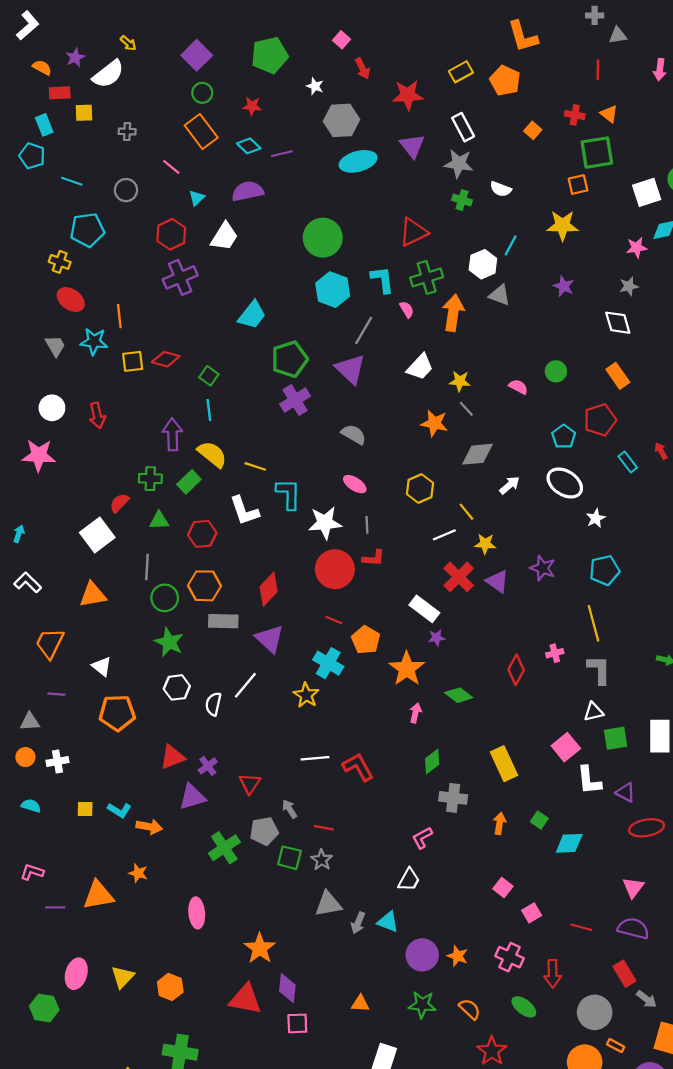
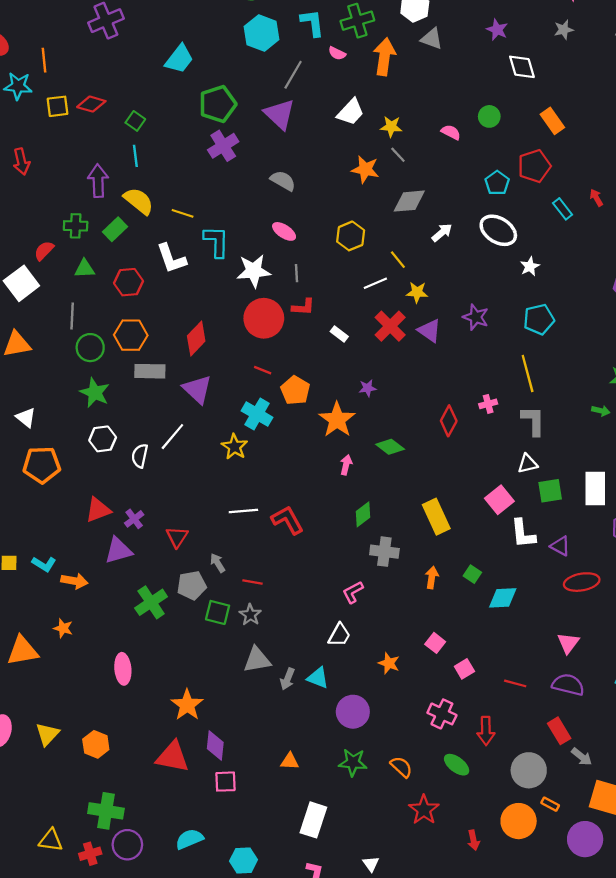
pink semicircle: (407, 309) -> (337, 53), turned 147
white diamond: (618, 323) -> (522, 67), moved
white rectangle: (424, 609) -> (339, 334), moved, size x0.6
orange star: (458, 956) -> (389, 663), moved

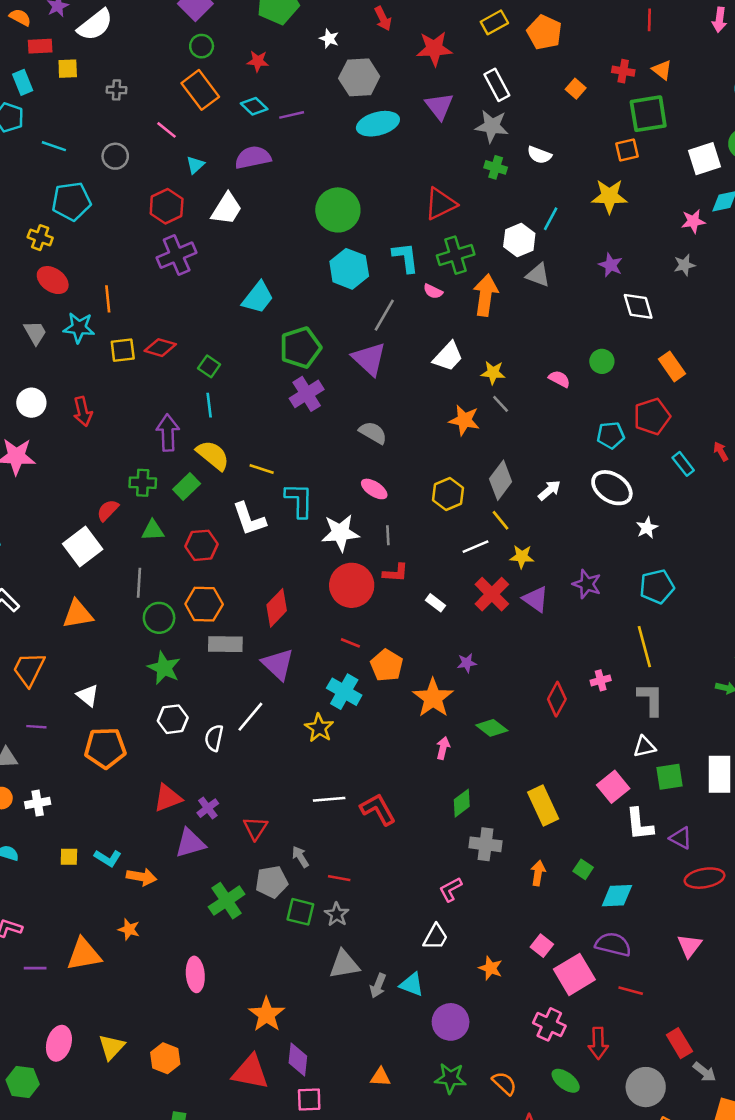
cyan pentagon: (497, 183) -> (611, 435), turned 30
gray diamond: (409, 201) -> (501, 480), moved, turned -48
pink square: (464, 669) -> (574, 974), size x1.8
purple semicircle: (568, 685) -> (613, 944), moved

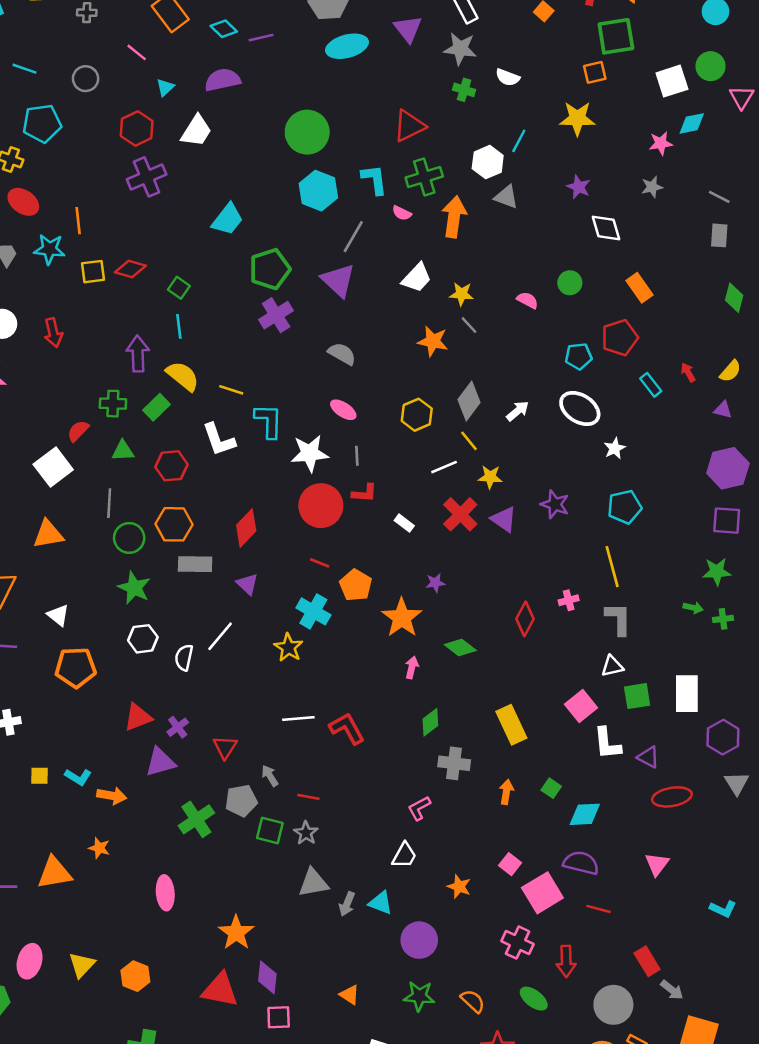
purple triangle: (278, 664) -> (247, 584), size x0.7
orange triangle: (380, 1077) -> (349, 995), turned 30

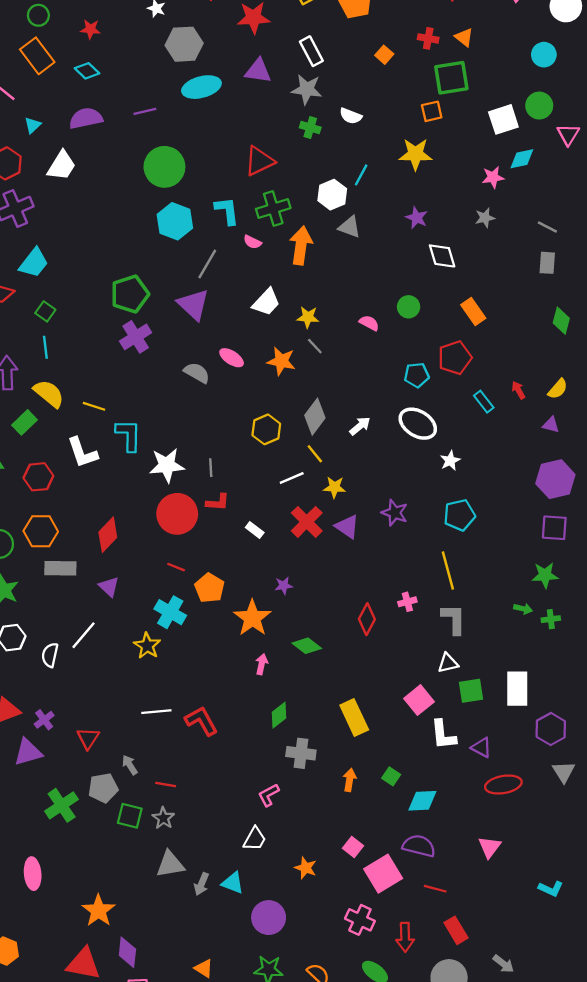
purple triangle: (408, 29) -> (258, 71), turned -44
purple line: (261, 38) -> (145, 111), moved
cyan trapezoid: (227, 219) -> (34, 263), moved
pink ellipse: (343, 410) -> (232, 358), moved
red rectangle: (647, 961) -> (456, 930), moved

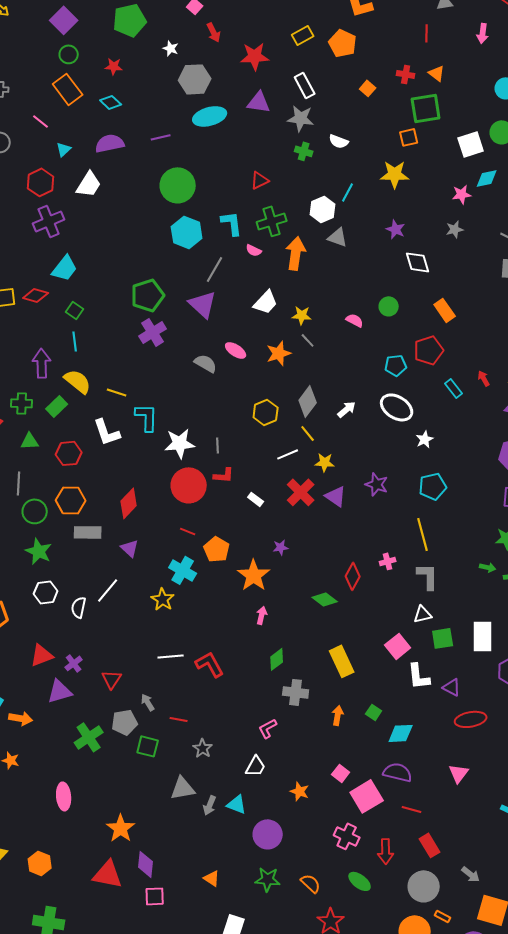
red triangle: (259, 161) -> (260, 180), size x0.7
orange star: (281, 361) -> (279, 353), turned -30
green diamond: (307, 646) -> (325, 599), moved
gray star: (163, 818) -> (203, 748), moved

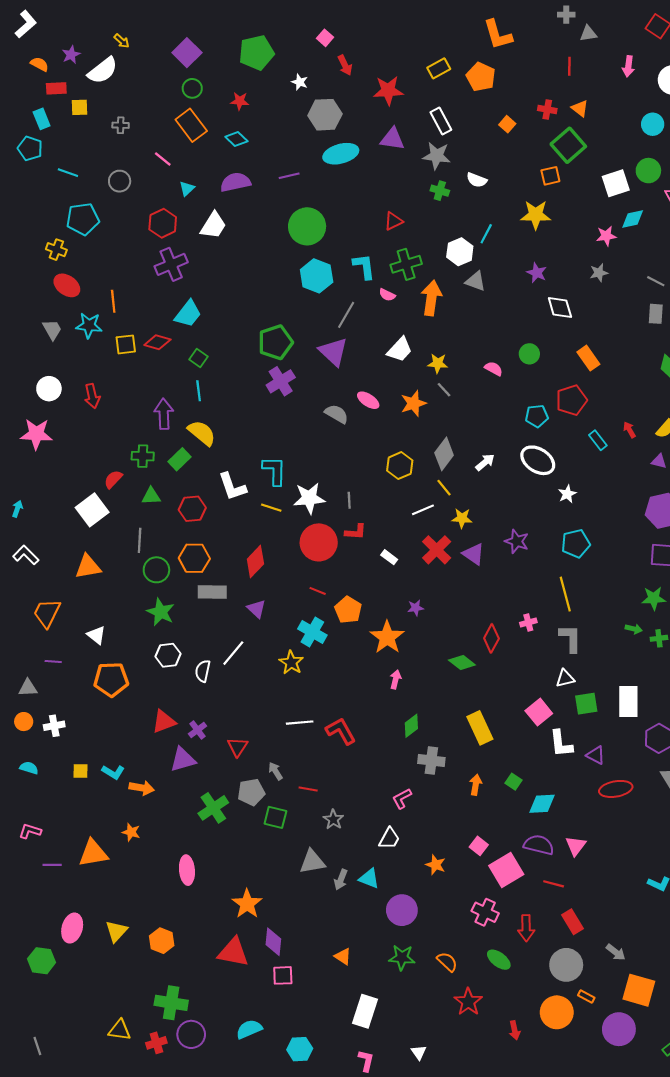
green square: (426, 108) -> (568, 145), turned -32
yellow line: (117, 392) -> (271, 508), moved
pink triangle: (459, 773) -> (576, 846), moved

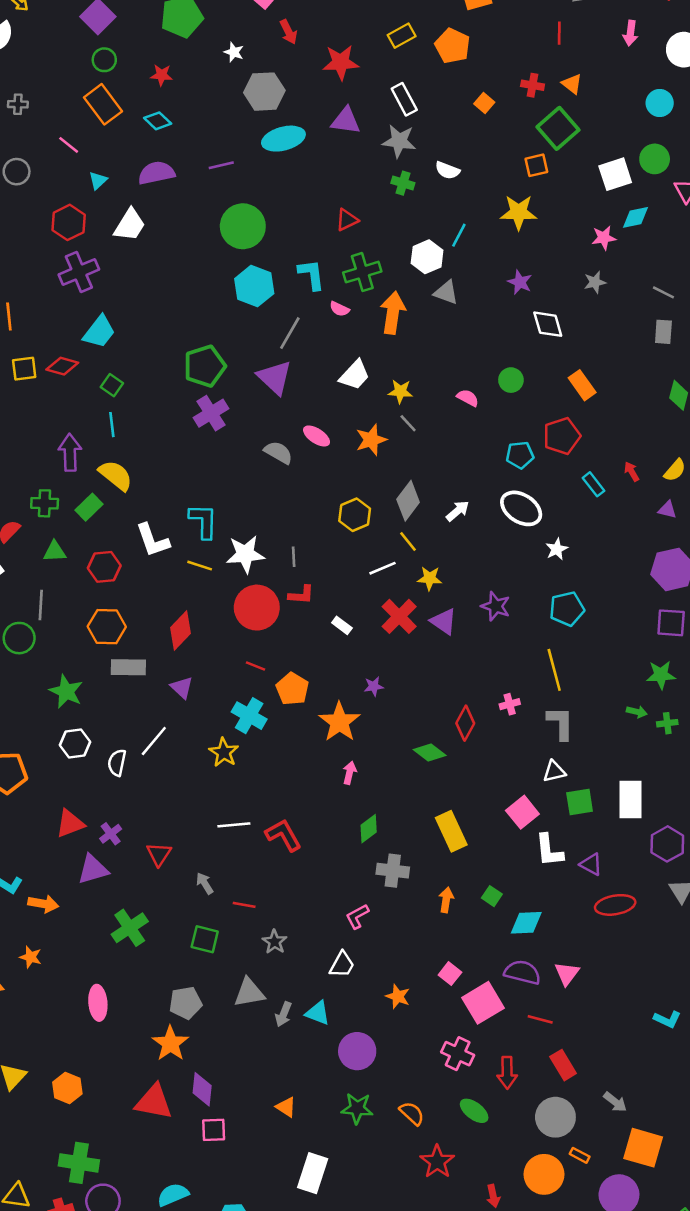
green circle: (156, 570) -> (19, 638), moved
gray pentagon: (251, 792) -> (186, 1003), moved

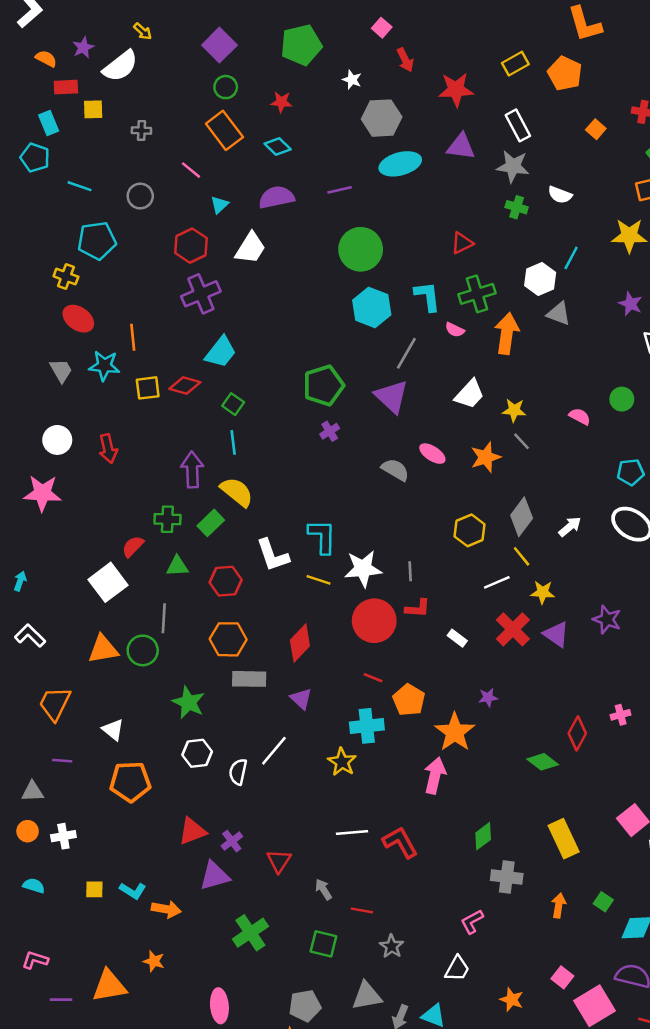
purple cross: (211, 413) -> (330, 431), size x0.6
cyan cross: (249, 716) -> (367, 726), turned -36
pink arrow: (350, 773) -> (435, 775), moved, size x1.6

